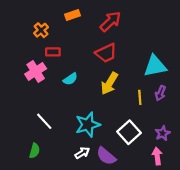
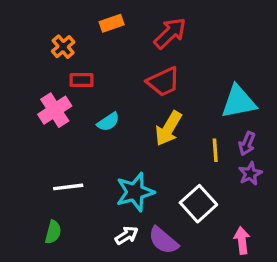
white line: (44, 121) -> (68, 187), turned -54
purple star: (163, 133) -> (250, 174), moved

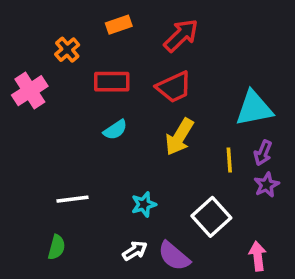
red rectangle: (82, 80) -> (112, 82), moved, size x1.4
pink cross: (55, 110) -> (30, 91), moved
cyan star: (135, 192) -> (144, 204), size x0.6

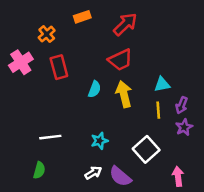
red rectangle: (112, 82) -> (59, 67), moved, turned 75
cyan triangle: (254, 108) -> (162, 84), moved, size x0.6
cyan semicircle: (115, 130) -> (95, 89), moved, turned -35
yellow arrow: (179, 137) -> (124, 94), turned 135

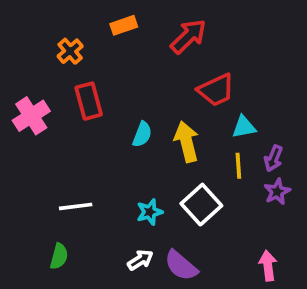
red trapezoid: (120, 60) -> (216, 90), moved
pink cross: (21, 62) -> (31, 116), moved
white square: (146, 149) -> (201, 205), moved

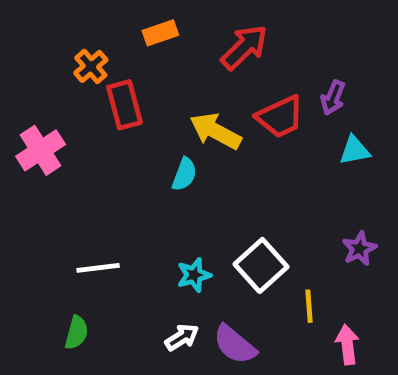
red rectangle: (89, 101) -> (124, 105), moved
cyan triangle: (244, 127) -> (355, 150), moved
yellow arrow: (187, 142) -> (216, 131), moved, turned -48
purple arrow: (273, 158) -> (333, 98), moved
yellow line: (238, 166) -> (309, 306), moved

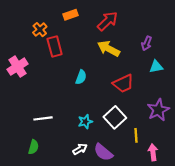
red trapezoid: (280, 117) -> (123, 84), moved
yellow arrow: (216, 131) -> (109, 49), moved
purple star: (359, 249) -> (158, 110), size x1.5

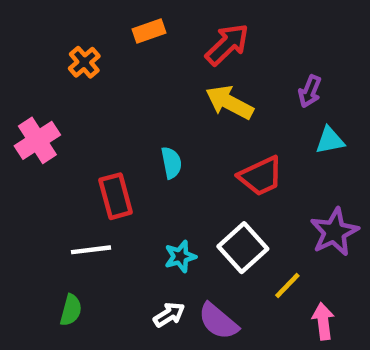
red rectangle: (55, 47) -> (116, 196), moved
cyan semicircle: (81, 77) -> (171, 163), turned -32
yellow line: (136, 135) -> (287, 286), turned 48

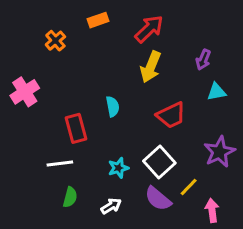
yellow arrow: (229, 102) -> (151, 67), turned -96
green semicircle: (71, 310) -> (70, 197), moved
purple semicircle: (218, 321) -> (158, 199), moved

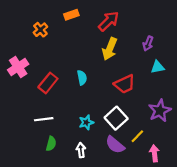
red rectangle: (76, 128) -> (48, 83), moved, turned 54
white arrow: (111, 206) -> (81, 150), turned -64

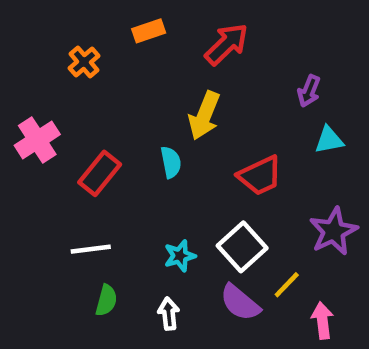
yellow arrow: (110, 49) -> (204, 115), moved

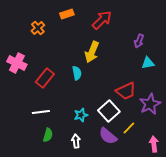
pink cross: (37, 140) -> (17, 63), turned -30
red trapezoid: (260, 176) -> (126, 91), moved
pink arrow: (322, 320) -> (154, 144), moved

